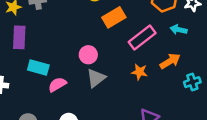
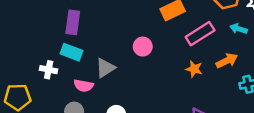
cyan rectangle: (38, 68) -> (72, 52), moved
gray triangle: (96, 78) -> (105, 68), moved
pink semicircle: (57, 85) -> (83, 86), moved, turned -144

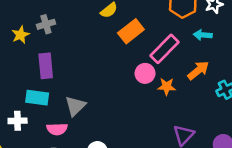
purple rectangle: (73, 22) -> (46, 66), moved
pink circle: (143, 47) -> (145, 73), moved

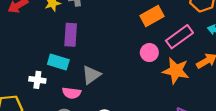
pink circle: (145, 73) -> (149, 53), moved
orange star: (167, 86) -> (176, 71), size x1.6

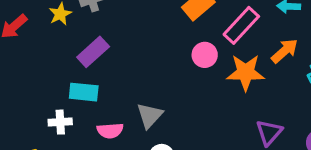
purple rectangle: (71, 35) -> (93, 52), turned 55
gray triangle: (91, 75) -> (150, 116), moved

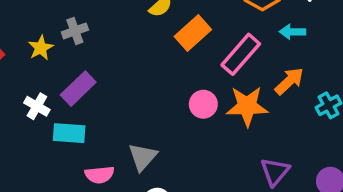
pink circle: (205, 55) -> (203, 104), moved
white cross: (60, 122) -> (37, 106), moved, turned 35

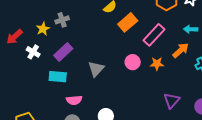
cyan arrow: (292, 32) -> (191, 29), moved
white cross: (37, 106) -> (33, 52), moved
orange star: (247, 106) -> (157, 64), size x0.6
gray triangle: (143, 157) -> (96, 69), moved

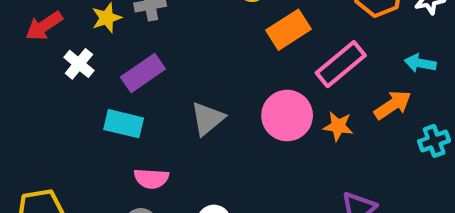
pink circle: (133, 62) -> (287, 115), size x1.5

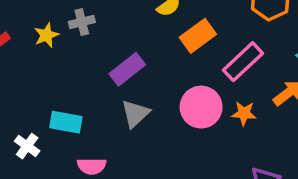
white cross: (79, 64) -> (27, 146), moved
purple rectangle: (143, 73) -> (127, 69), moved

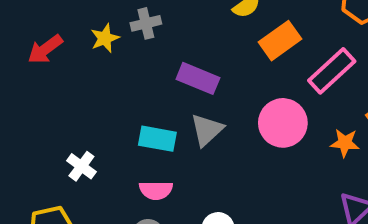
purple rectangle: (127, 69) -> (198, 78), turned 60
orange star: (244, 113) -> (345, 143), moved
cyan rectangle: (66, 122) -> (157, 139), moved

